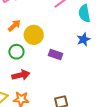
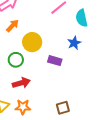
orange arrow: (14, 26) -> (12, 26), moved
blue star: (84, 39) -> (74, 43), moved

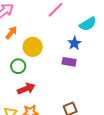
cyan semicircle: (82, 18) -> (88, 24), moved, turned -102
purple rectangle: (55, 61) -> (69, 62), moved

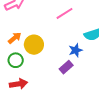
orange arrow: (11, 33) -> (15, 38), moved
purple rectangle: (69, 62) -> (66, 67), turned -64

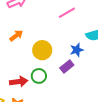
yellow circle: (34, 45) -> (42, 50), moved
green circle: (16, 60) -> (39, 76), moved

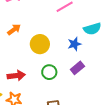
purple rectangle: (67, 67) -> (77, 68), moved
green circle: (39, 76) -> (49, 72), moved

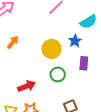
yellow circle: (40, 44) -> (52, 49), moved
purple rectangle: (77, 68) -> (84, 63), turned -32

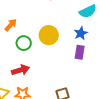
blue star: (75, 41) -> (81, 33), moved
green circle: (58, 74) -> (24, 43), moved

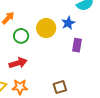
blue star: (81, 33) -> (68, 23), moved

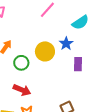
red arrow: (18, 63) -> (22, 90), turned 48

